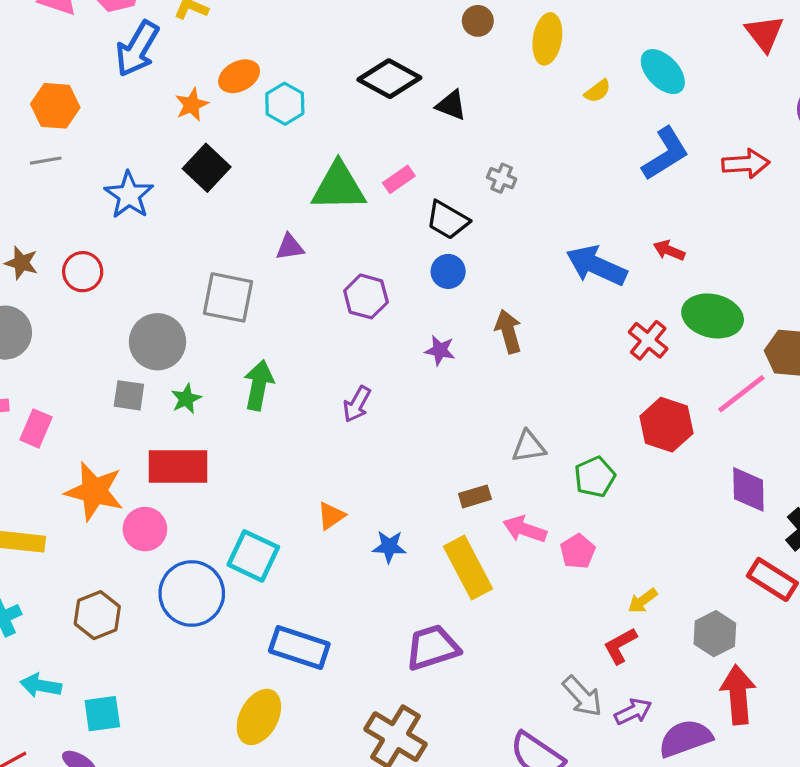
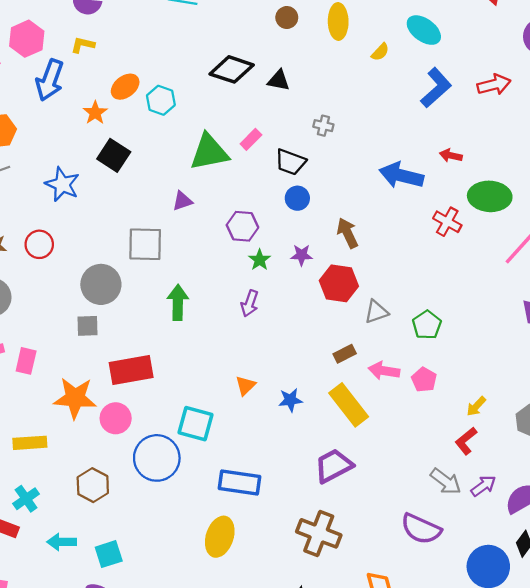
green star: (186, 399) -> (260, 260), moved
red hexagon: (666, 425) -> (339, 283), moved

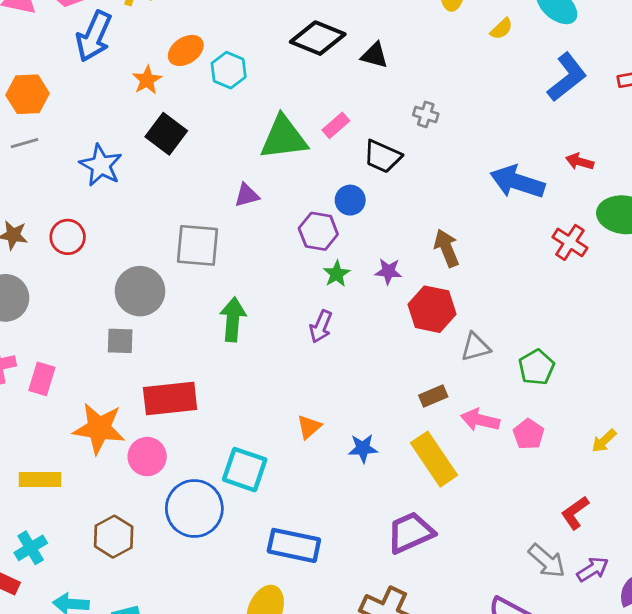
blue circle: (297, 198) -> (350, 200), moved
yellow arrow: (476, 406) -> (604, 441), moved

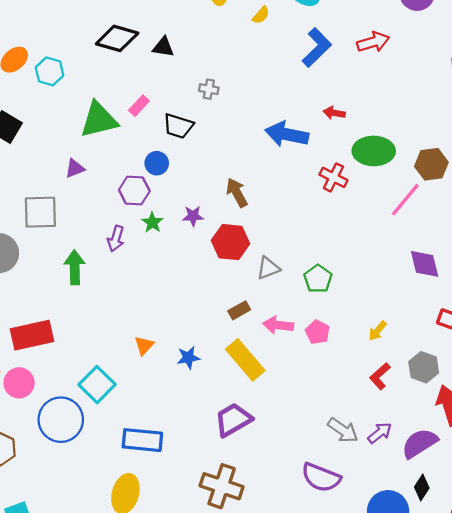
purple arrow: (321, 327) -> (116, 239), moved
cyan square: (245, 470) -> (97, 385), turned 32
red L-shape: (575, 513) -> (380, 376), moved

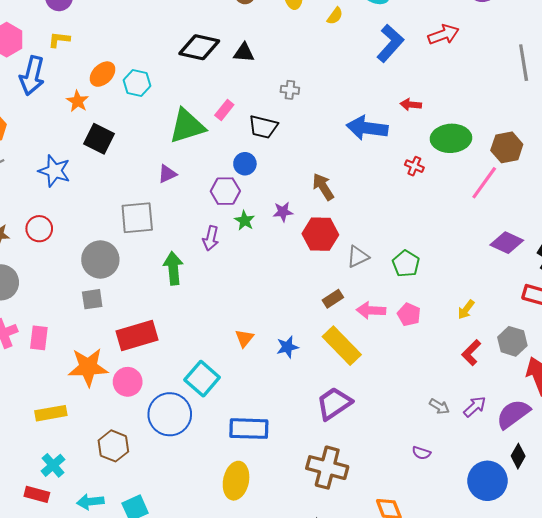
red cross: (333, 177) -> (414, 166), size x0.7
purple diamond: (425, 264) -> (507, 243), turned -48
gray arrow: (343, 430) -> (439, 406), size x0.7
purple semicircle: (321, 477) -> (421, 453), size x0.5

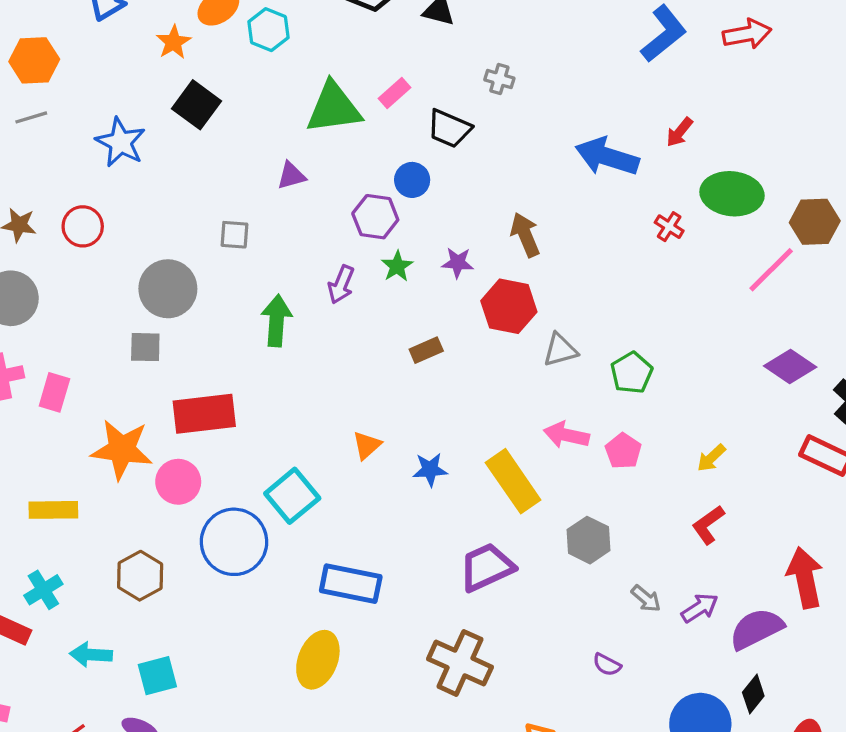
red arrow: (411, 105) -> (679, 132), turned -66
gray square: (137, 218) -> (234, 235), size x0.6
brown rectangle: (333, 299) -> (426, 350), moved
gray hexagon: (512, 341) -> (589, 540), moved

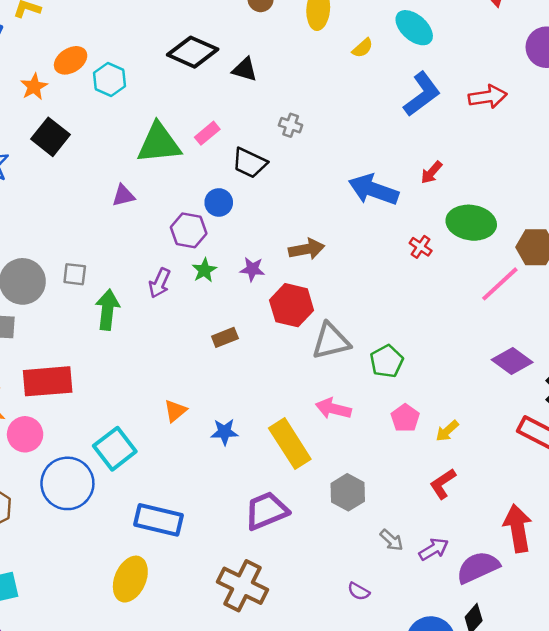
gray square: (234, 235) -> (75, 274), moved
brown arrow: (525, 235) -> (307, 249), turned 100
gray triangle: (560, 350) -> (331, 341), size x1.4
pink pentagon: (623, 451) -> (405, 418), moved

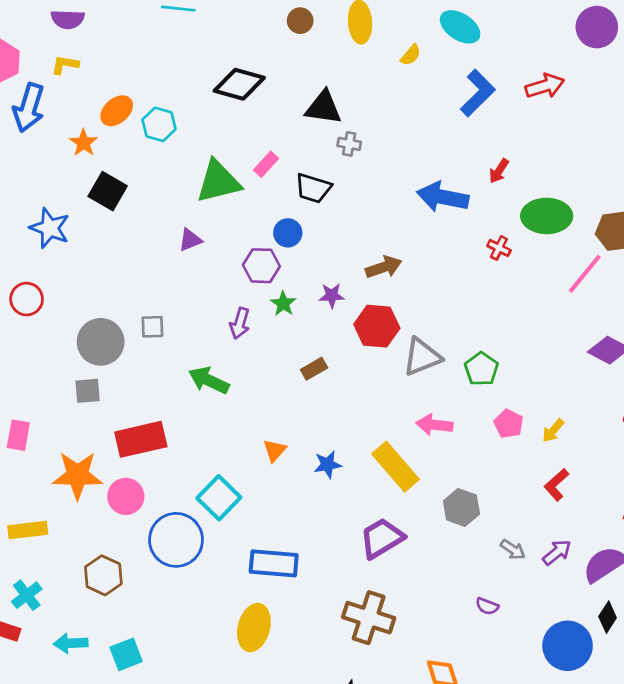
black triangle: (245, 69) -> (324, 108), moved, size x1.4
green arrow: (108, 310) -> (209, 380), moved, turned -63

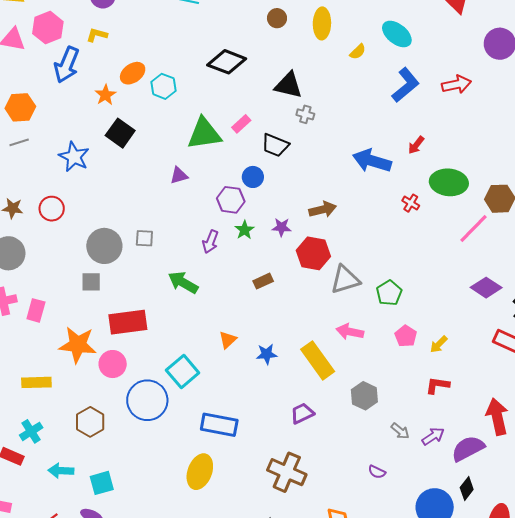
red L-shape: (556, 485) -> (437, 385), turned 45
purple trapezoid: (382, 538) -> (302, 413), size x0.7

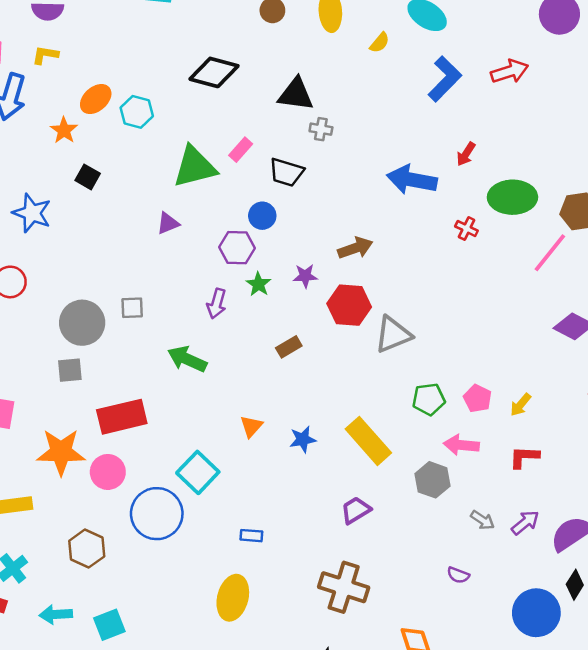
black square: (120, 133) -> (88, 177), size x0.7
green pentagon: (389, 293) -> (429, 399), moved, turned 30
pink arrow: (350, 332) -> (461, 445), moved
blue rectangle: (219, 425) -> (251, 536), size x0.5

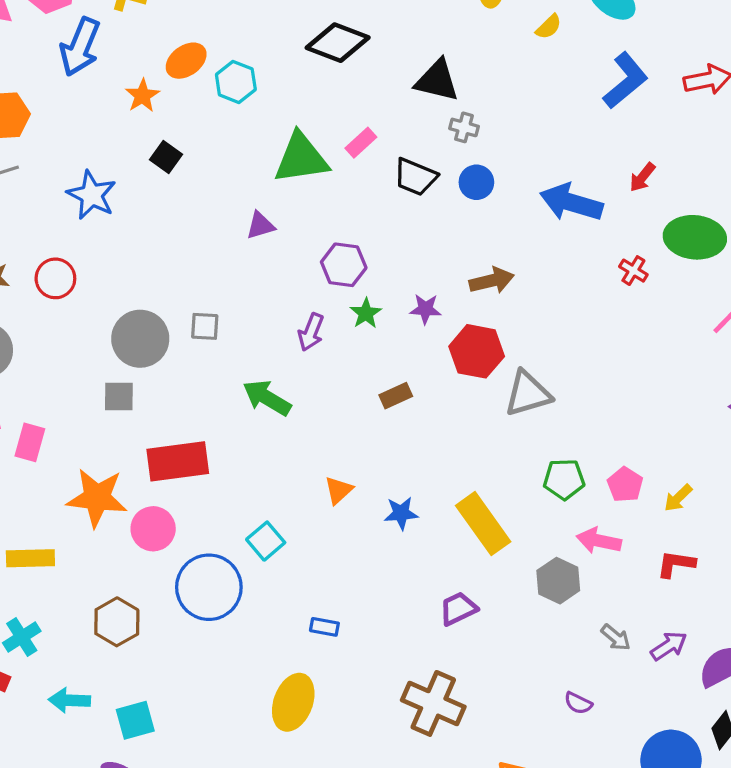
blue circle: (262, 216) -> (476, 182), moved
cyan square: (198, 472) -> (266, 541), size x0.7

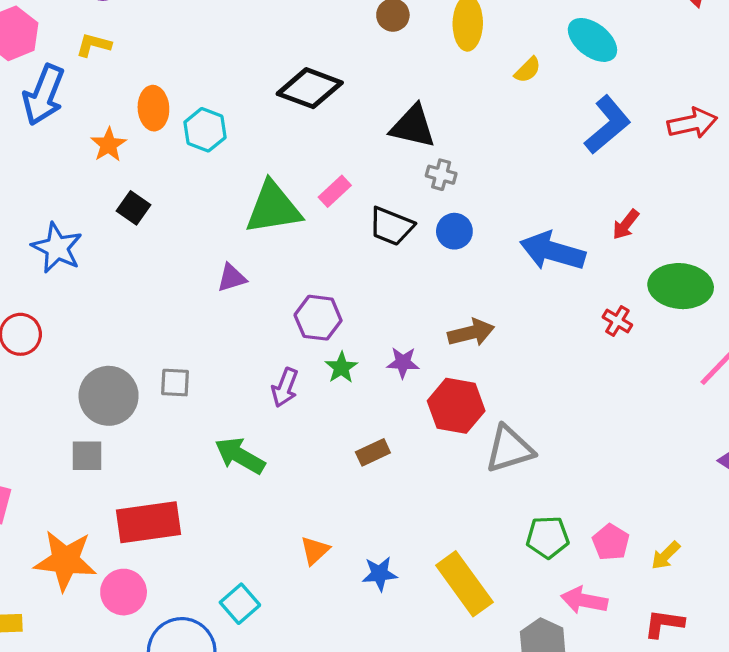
orange ellipse: (186, 61) -> (153, 108), turned -57

